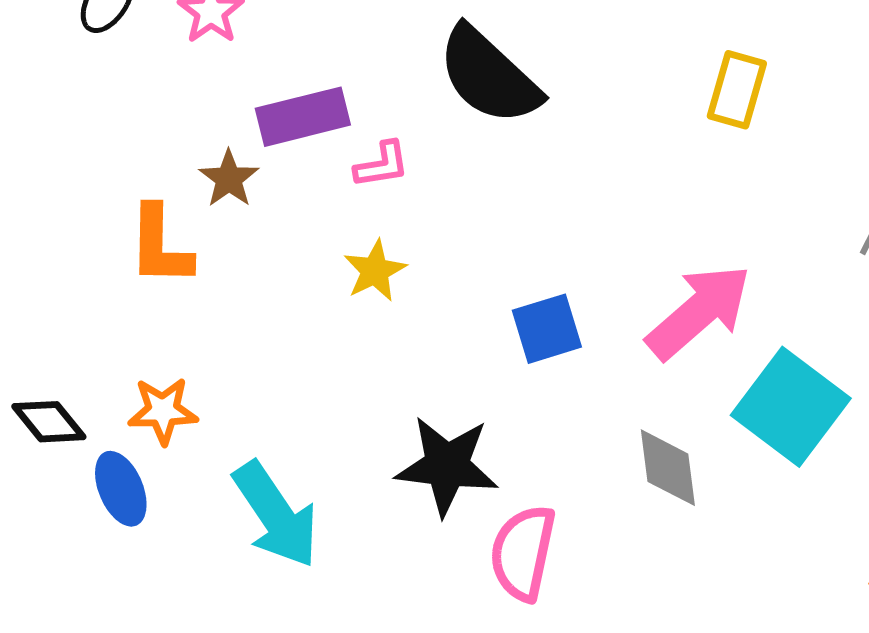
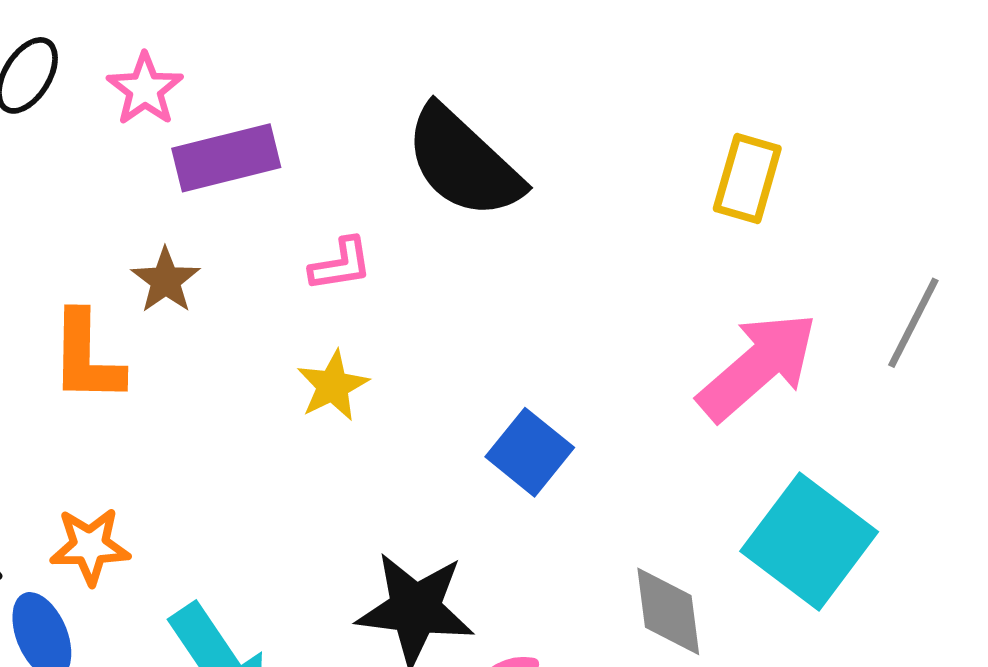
purple rectangle: (303, 117) -> (226, 158), moved
pink arrow: (699, 312) -> (758, 366), moved
blue square: (547, 329) -> (530, 452), turned -34

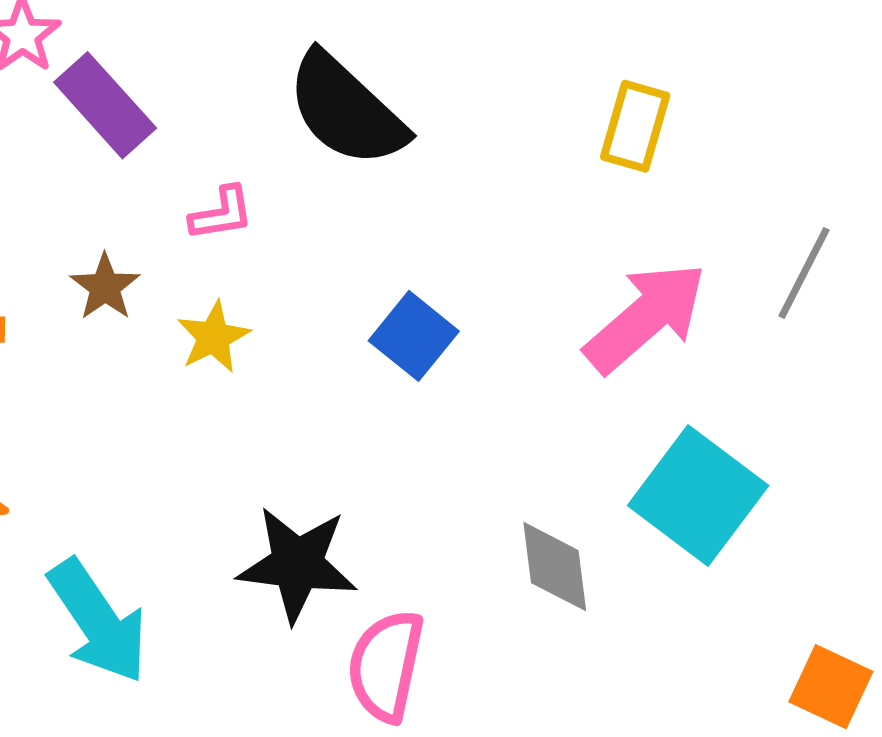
purple rectangle: (226, 158) -> (105, 105), turned 62
brown star: (166, 280) -> (105, 287), moved
blue square: (530, 452) -> (414, 336), moved

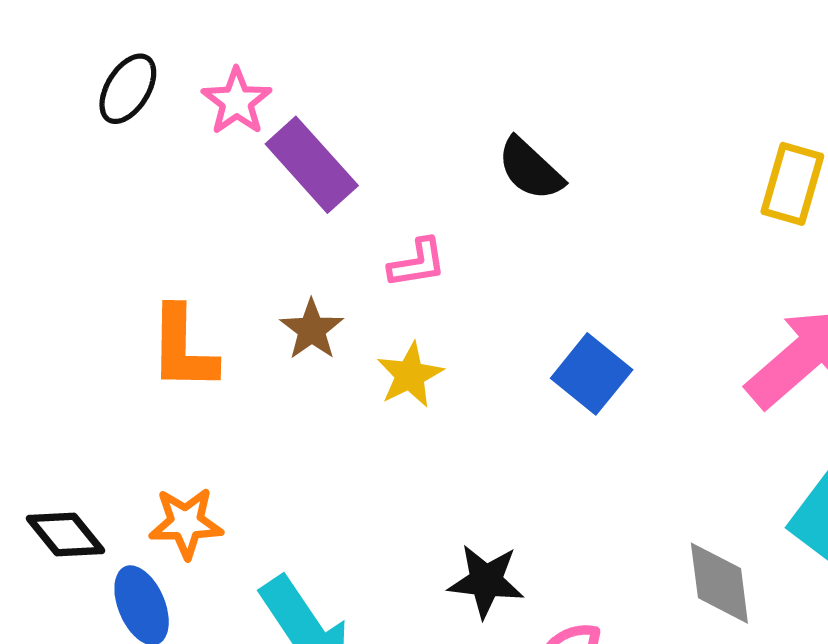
black semicircle: (346, 110) -> (530, 169), size x0.6
black star: (297, 564) -> (486, 581), size x0.7

